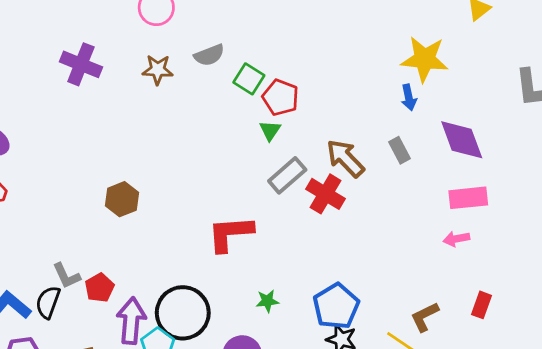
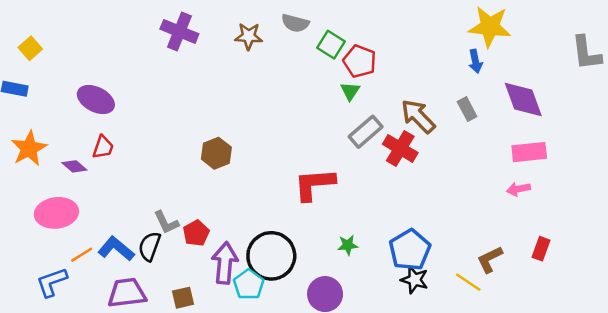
gray semicircle: (209, 55) -> (295, 23), turned 36

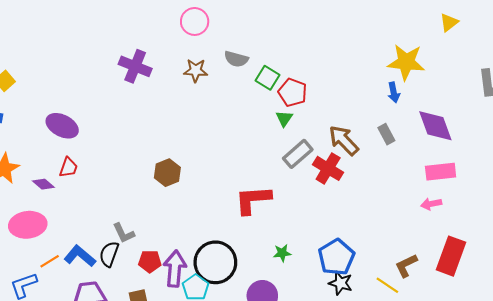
red pentagon: (196, 233) -> (150, 261), moved, turned 30
red rectangle: (541, 249) -> (451, 256), size x1.8

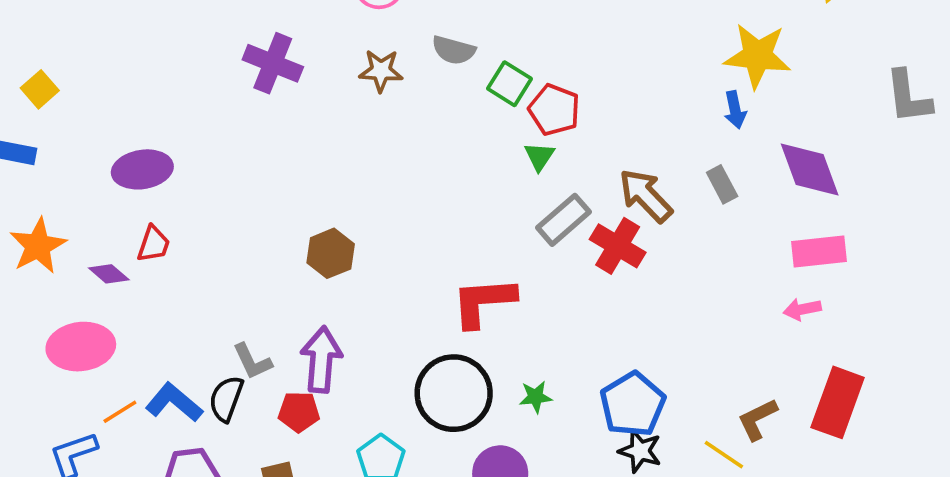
purple ellipse: (62, 126) -> (142, 169), turned -36
black circle: (215, 262) -> (454, 393), moved
purple arrow: (175, 269) -> (321, 360), moved

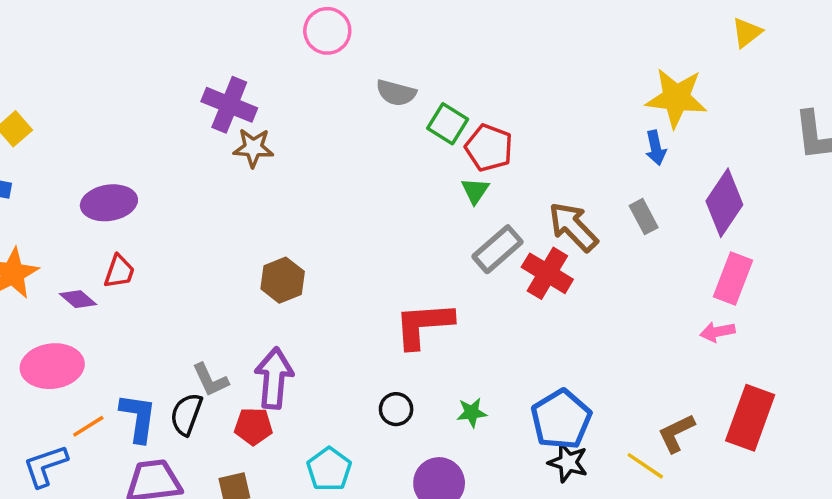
brown star: (381, 71) -> (253, 148), moved
purple diamond: (810, 169) -> (724, 203), turned 54
pink rectangle: (819, 251) -> (733, 278), turned -63
black circle: (454, 393) -> (396, 409), size x0.5
blue L-shape: (174, 402) -> (138, 418), turned 58

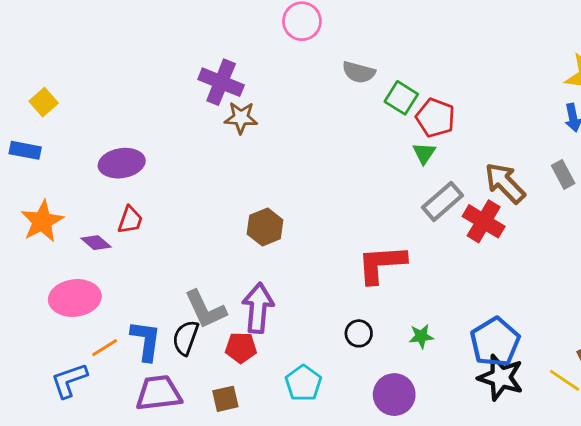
gray L-shape: (210, 380) -> (205, 309), size x1.4
black star: (568, 462) -> (501, 377), size x1.4

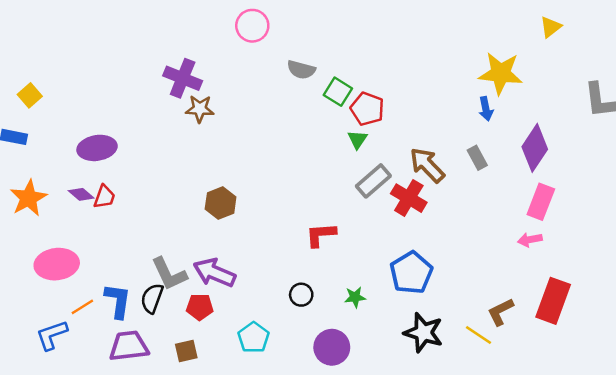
purple diamond: (96, 243) -> (81, 194), moved
red L-shape: (381, 264) -> (321, 235), size x0.7
purple arrow: (258, 308) -> (214, 273), turned -72
blue pentagon: (495, 342) -> (411, 273), moved

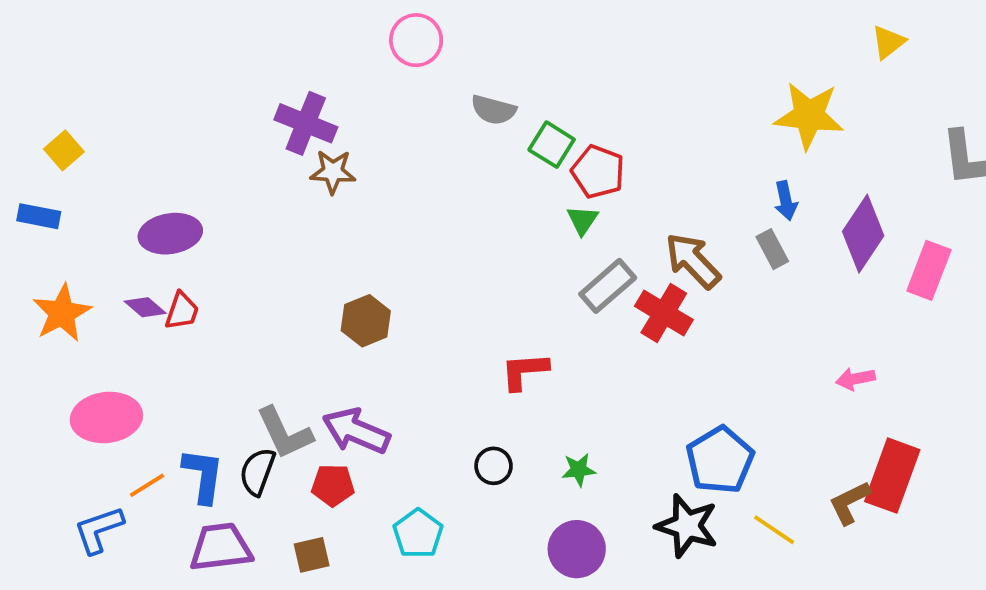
blue arrow: (486, 109) -> (786, 201), moved
pink rectangle: (541, 202) -> (929, 270), moved
blue pentagon: (411, 273) -> (720, 460), moved
brown L-shape: (501, 312) -> (850, 503), moved
purple circle: (332, 347) -> (577, 549), moved

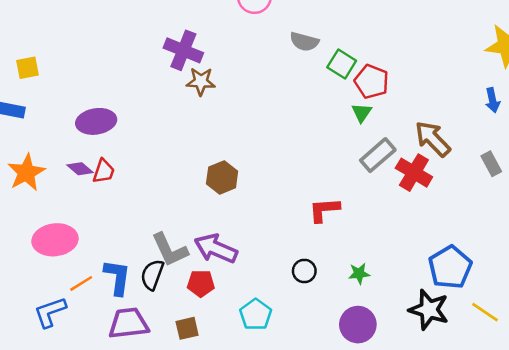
yellow square: (64, 150) -> (28, 68), turned 30
gray rectangle: (772, 249) -> (491, 164), moved

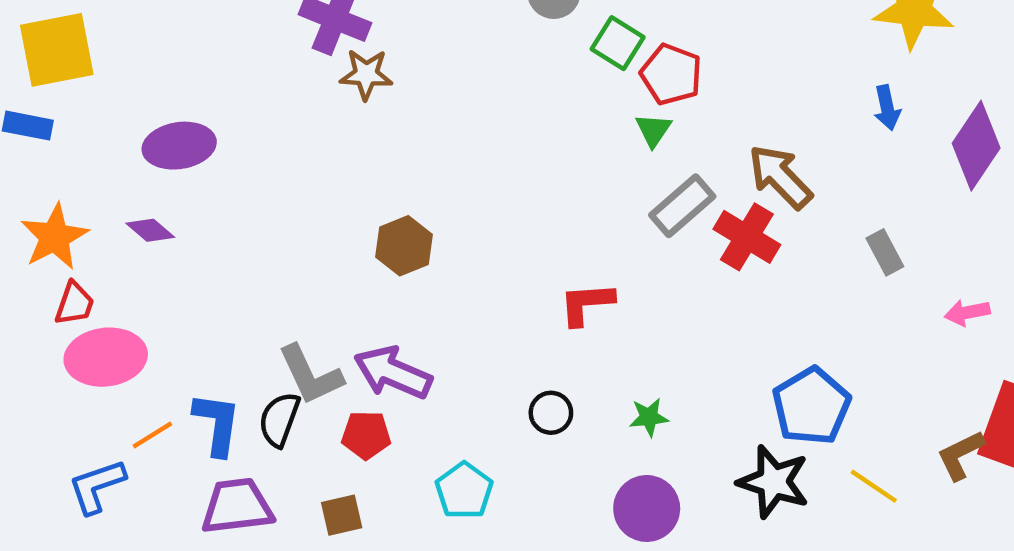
yellow square: (28, 68) -> (57, 50), size x1.8
gray rectangle: (491, 164) -> (885, 252), moved
red trapezoid: (104, 171) -> (75, 304), moved

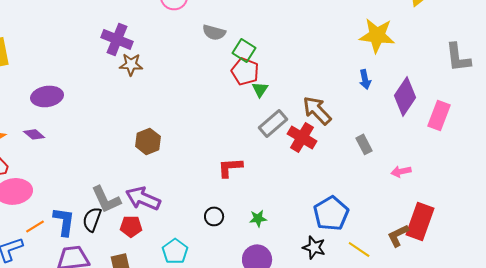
red pentagon: (671, 74) -> (245, 71), moved
black star: (774, 482) -> (314, 247), size x0.7

